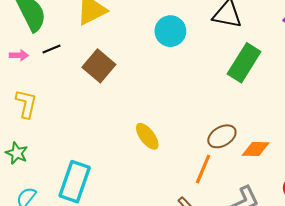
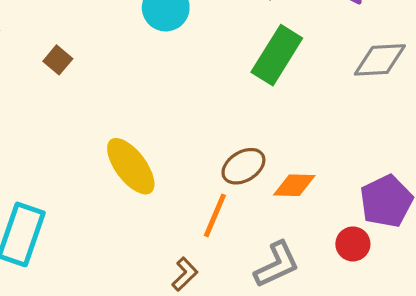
brown square: (99, 66) -> (58, 60), size x0.6
yellow ellipse: (147, 136) -> (131, 166), size x1.4

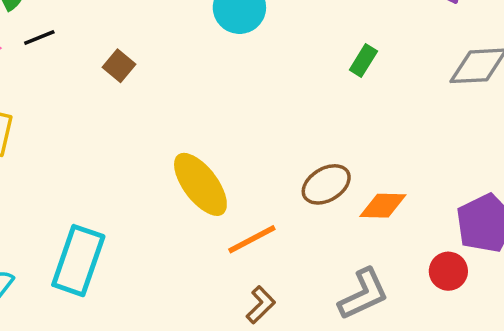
green rectangle: (277, 55) -> (363, 60), size x0.5
orange line: (215, 215) -> (252, 239), moved, turned 39

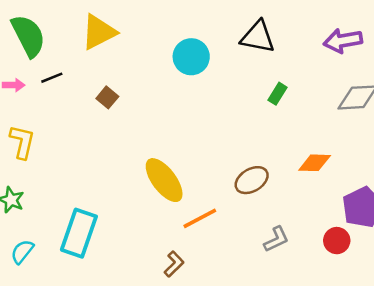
orange diamond: (383, 206) -> (315, 163), moved
gray L-shape: (363, 294) -> (276, 239), moved, size x0.7
brown L-shape: (261, 305) -> (174, 264), moved

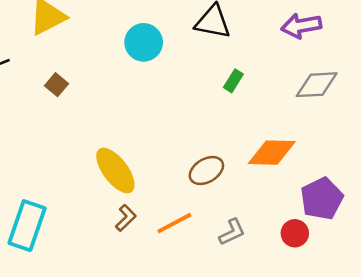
orange diamond: (315, 163) -> (272, 153), size x1.4
orange line: (200, 218) -> (174, 223), moved
brown L-shape: (174, 264) -> (126, 218), moved

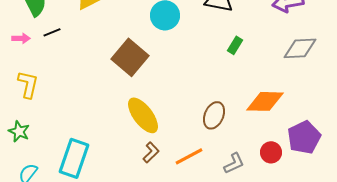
brown square: (56, 85) -> (130, 57), moved, size x2.0
brown ellipse: (206, 170) -> (214, 115), turned -36
red circle: (295, 233) -> (271, 152), moved

